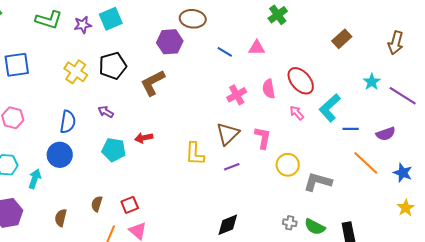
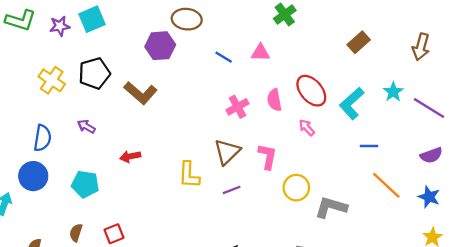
brown L-shape: (153, 83) -> (141, 93), turned -112
cyan L-shape: (330, 108) -> (352, 103), moved
purple semicircle: (386, 134) -> (431, 155), moved
cyan pentagon: (114, 150) -> (85, 184), moved

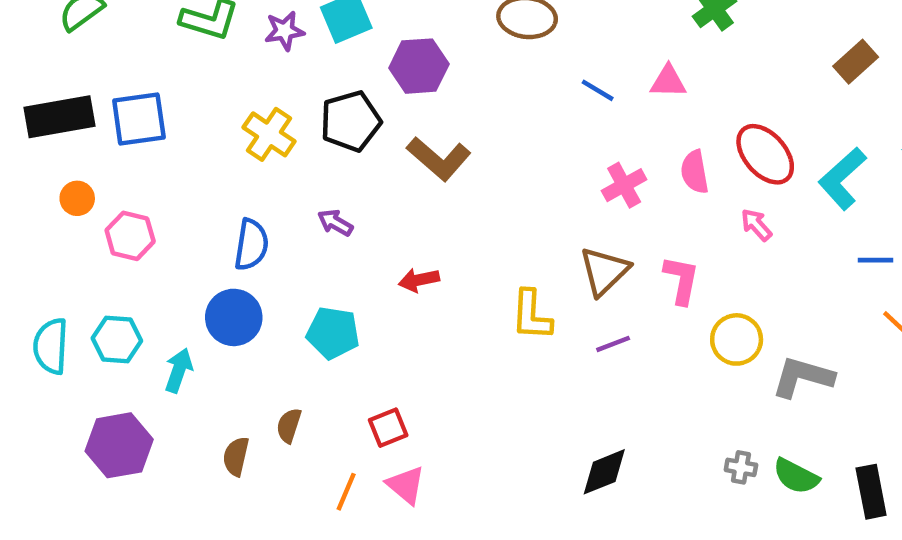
purple hexagon: (160, 46) -> (419, 66), moved
brown semicircle: (76, 233) -> (289, 425), moved

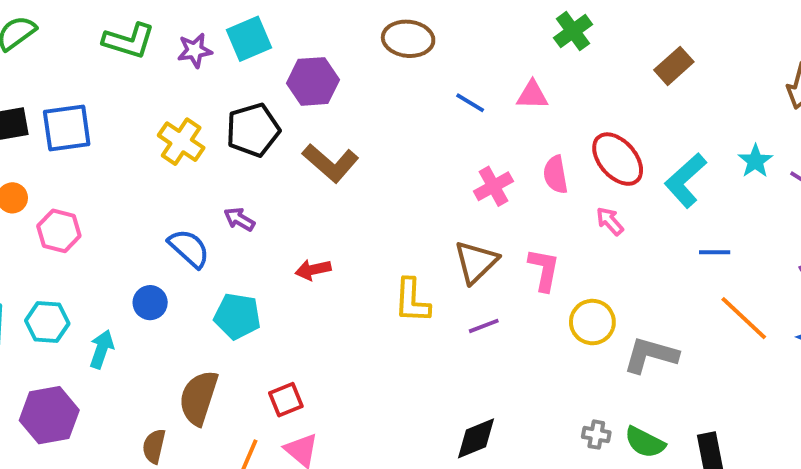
brown rectangle: (856, 62) -> (674, 66), moved
blue semicircle: (251, 245) -> (189, 248), moved, turned -57
blue circle: (234, 317) -> (150, 303), size x0.7
brown semicircle: (289, 425) -> (199, 398), size x1.8
brown semicircle: (236, 456) -> (154, 446), moved

